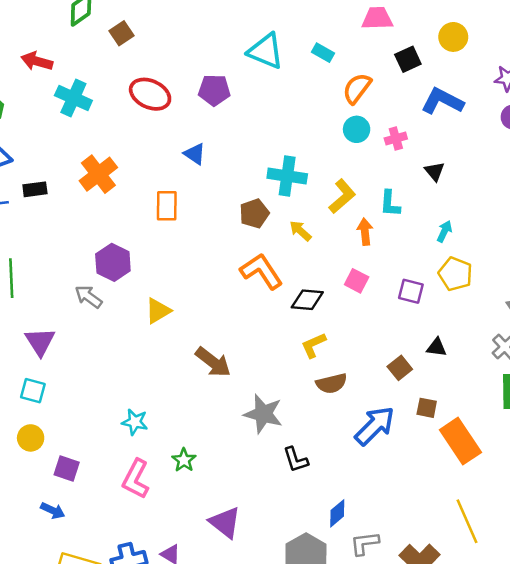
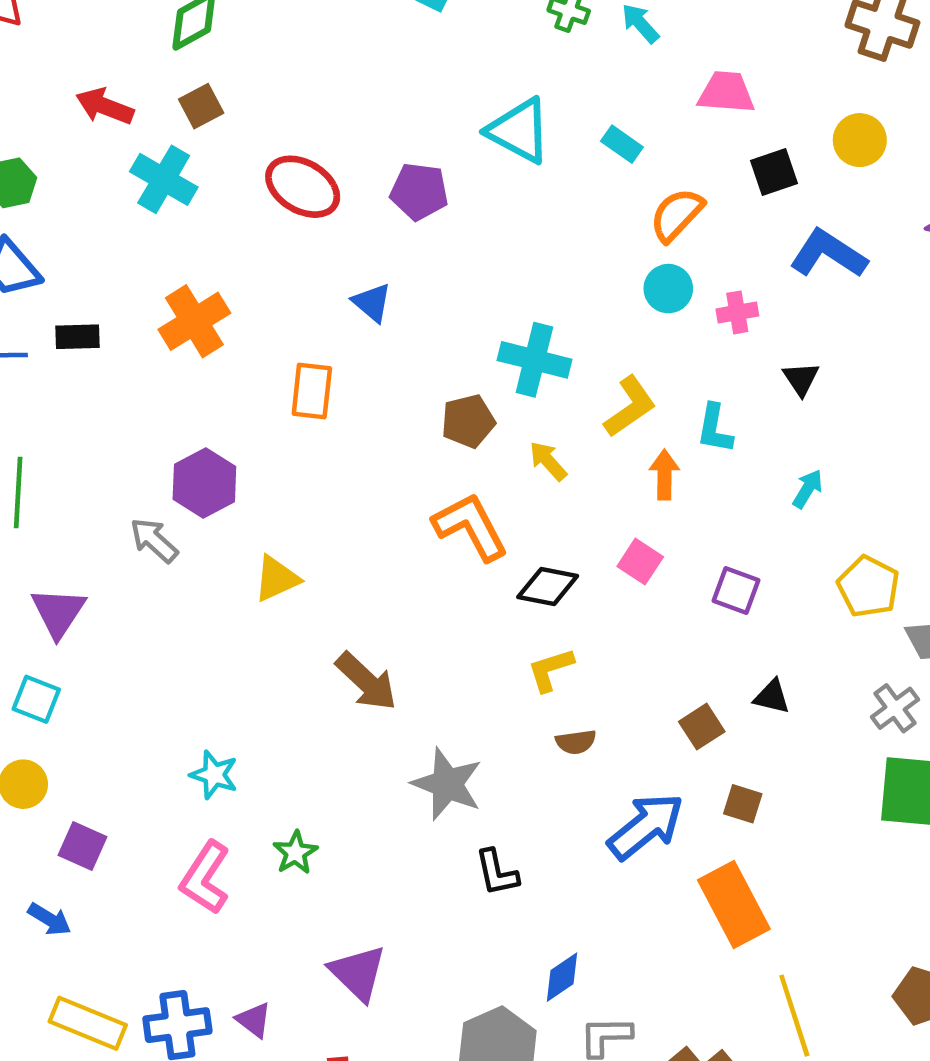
brown square: (121, 33) -> (201, 106), moved
yellow pentagon: (455, 274) -> (868, 587), moved
brown semicircle: (332, 383) -> (576, 742), size x0.7
orange rectangle: (460, 441) -> (734, 904), moved

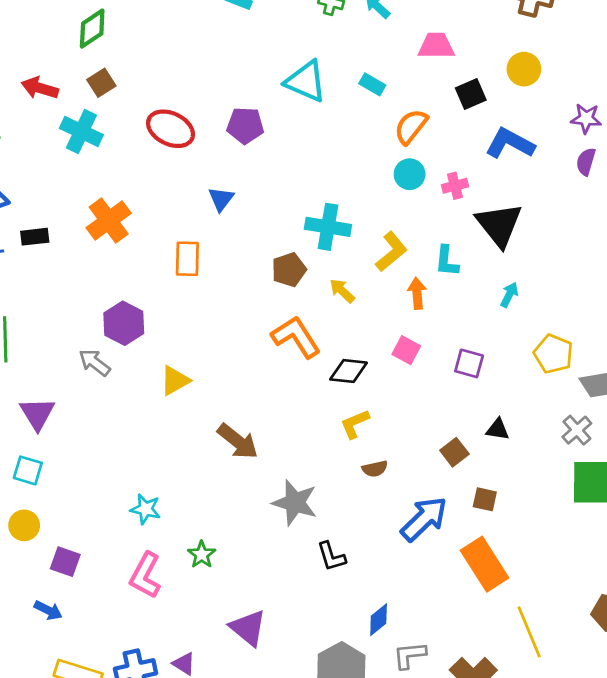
blue triangle: (372, 303) -> (221, 199), turned 32
black triangle: (801, 379) -> (499, 225), size x2.0

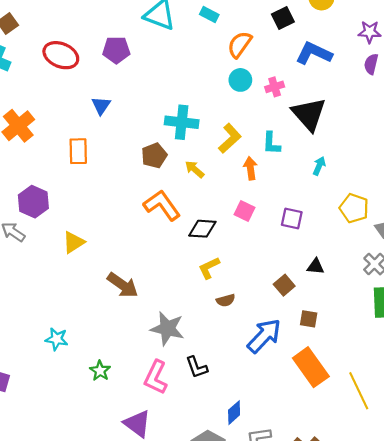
pink L-shape: (145, 575) -> (156, 377), moved
yellow line: (529, 632) -> (359, 391), moved

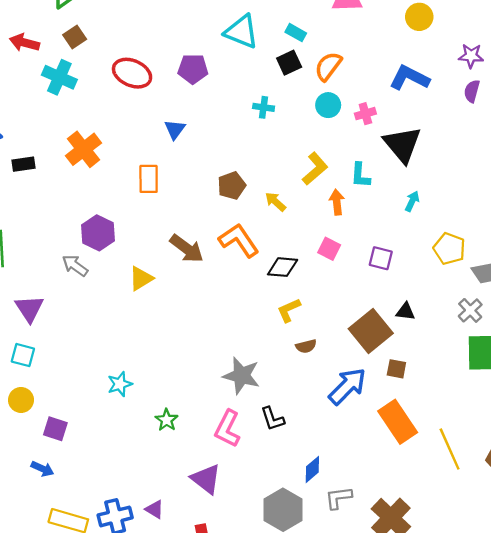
black square: (283, 18) -> (289, 63), moved
cyan cross: (182, 122) -> (264, 107), moved, size x0.6
brown arrow: (123, 285) -> (187, 249), moved
brown square: (284, 285) -> (371, 331), size x1.8
cyan star: (57, 339) -> (120, 384), turned -30

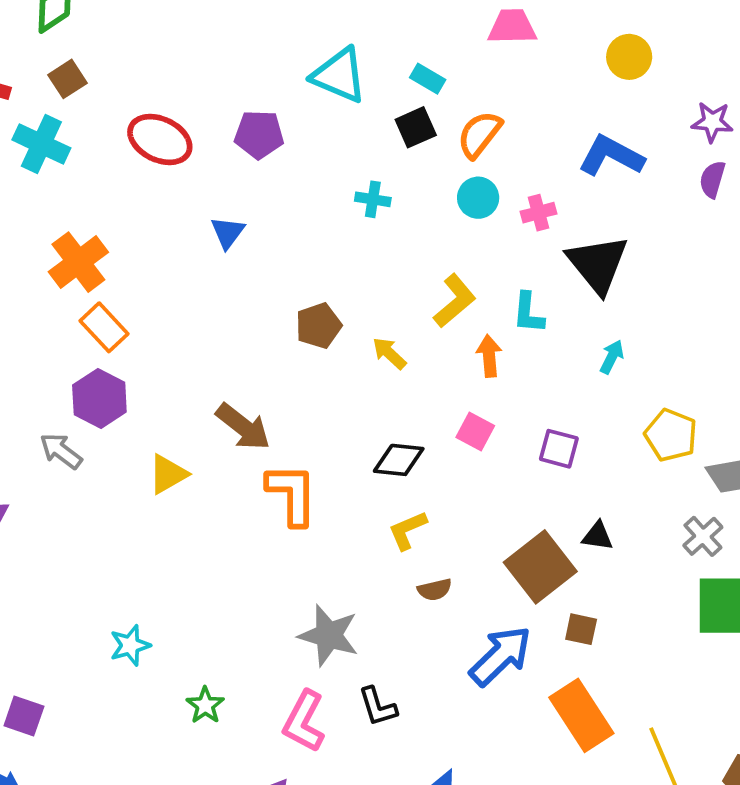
orange rectangle: (149, 179) -> (104, 327), moved, turned -44
orange L-shape: (239, 240) -> (292, 494), moved, turned 33

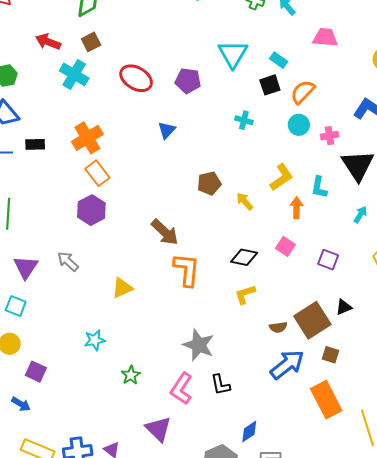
cyan triangle: (339, 75) -> (233, 54), turned 32
gray arrow: (61, 451) -> (68, 261), moved
yellow triangle: (168, 474) -> (122, 288), moved
black triangle: (598, 536) -> (344, 307), turned -36
brown semicircle: (435, 590) -> (278, 327), moved

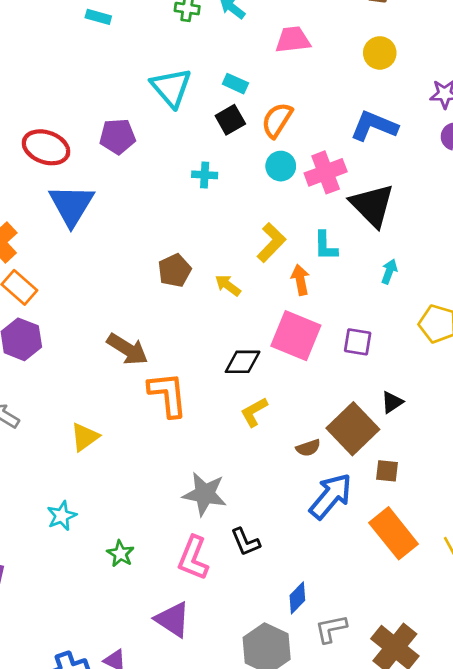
blue triangle: (167, 130) -> (71, 205), moved, size x1.8
pink cross: (330, 136) -> (326, 172), size x1.6
pink square: (285, 246) -> (296, 336), size x1.8

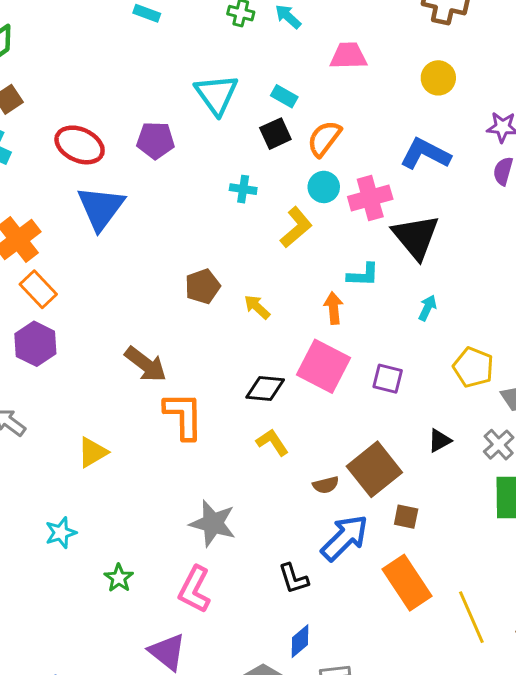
yellow L-shape: (271, 242) -> (296, 227), moved
cyan L-shape: (326, 246) -> (363, 275), turned -92
black triangle: (392, 402) -> (440, 441), moved
yellow L-shape: (254, 412) -> (272, 442), turned 80
black L-shape: (245, 542) -> (294, 579), moved

